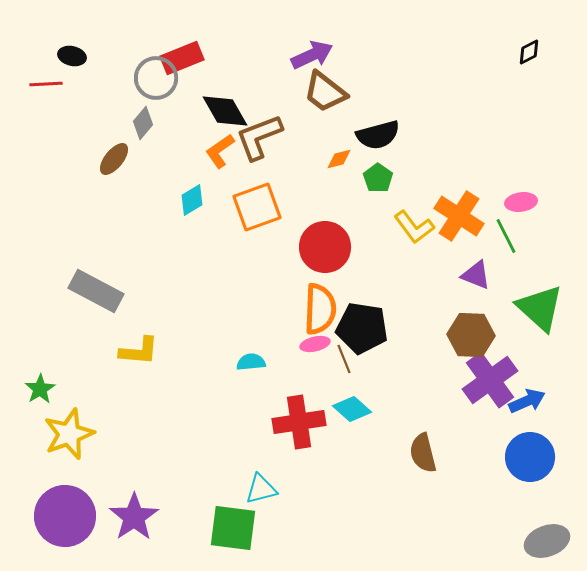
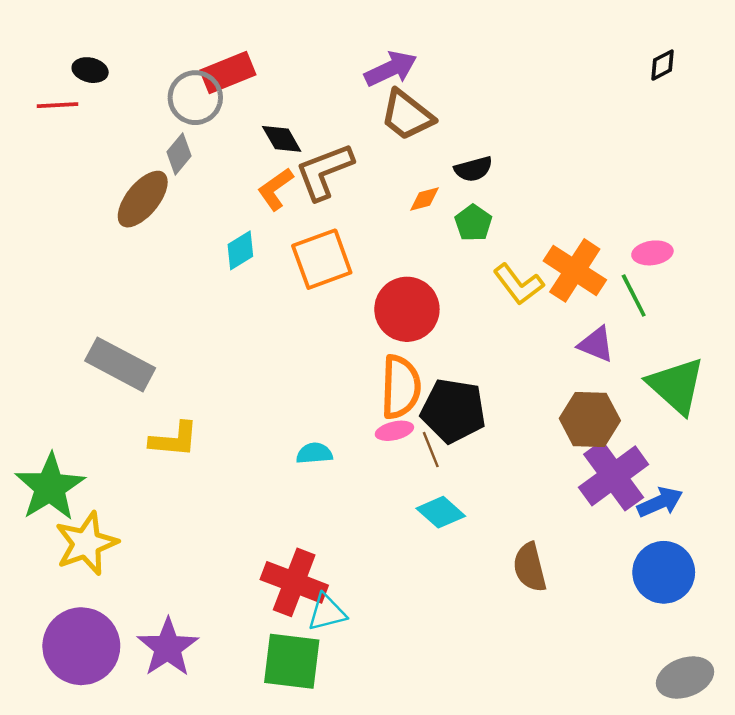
black diamond: (225, 111) -> (282, 139), size x0.7
black semicircle: (378, 135) -> (473, 169), size x0.7
brown ellipse: (114, 159) -> (143, 199), size x1.4
green star: (40, 389) -> (50, 487), size x1.8
red cross: (299, 422) -> (294, 582), moved, turned 30

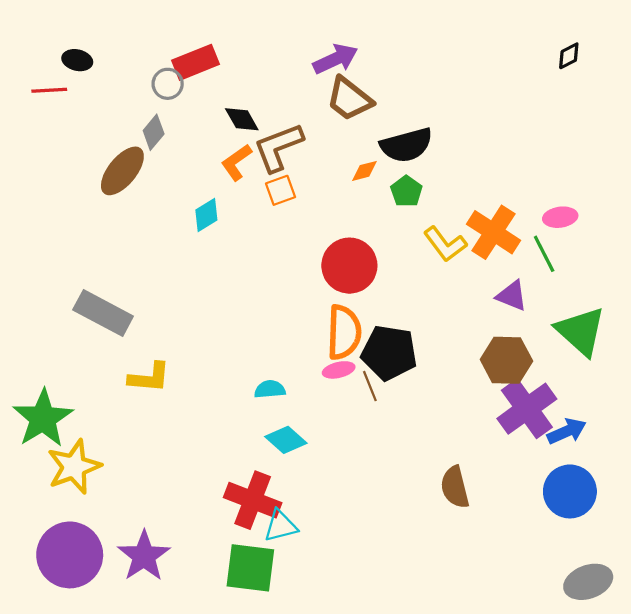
gray circle: (195, 98) -> (168, 84), size x0.7
black semicircle: (473, 169) -> (406, 145), size x1.6
orange square: (322, 259) -> (281, 190), moved, size x0.6
cyan diamond: (441, 512) -> (286, 440), moved

